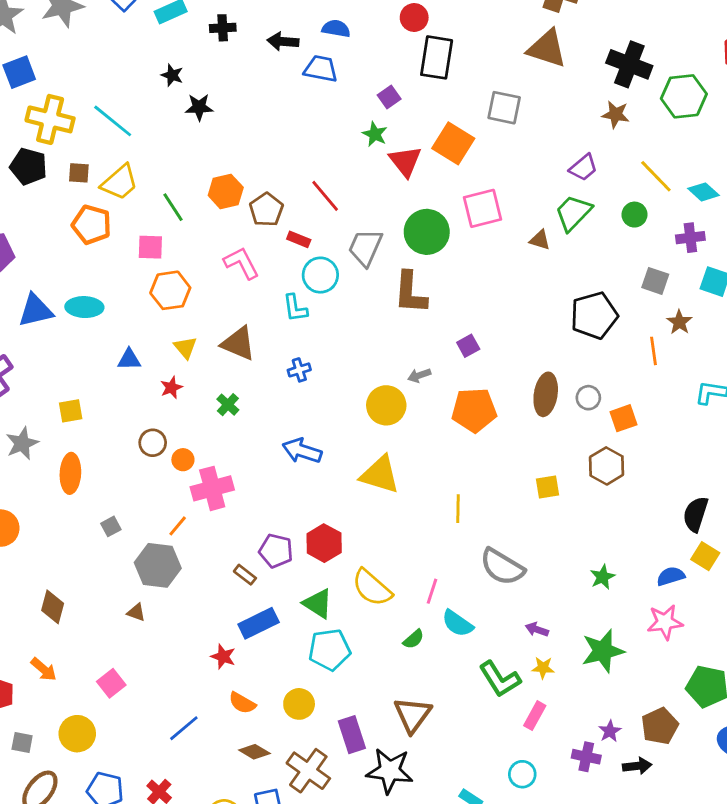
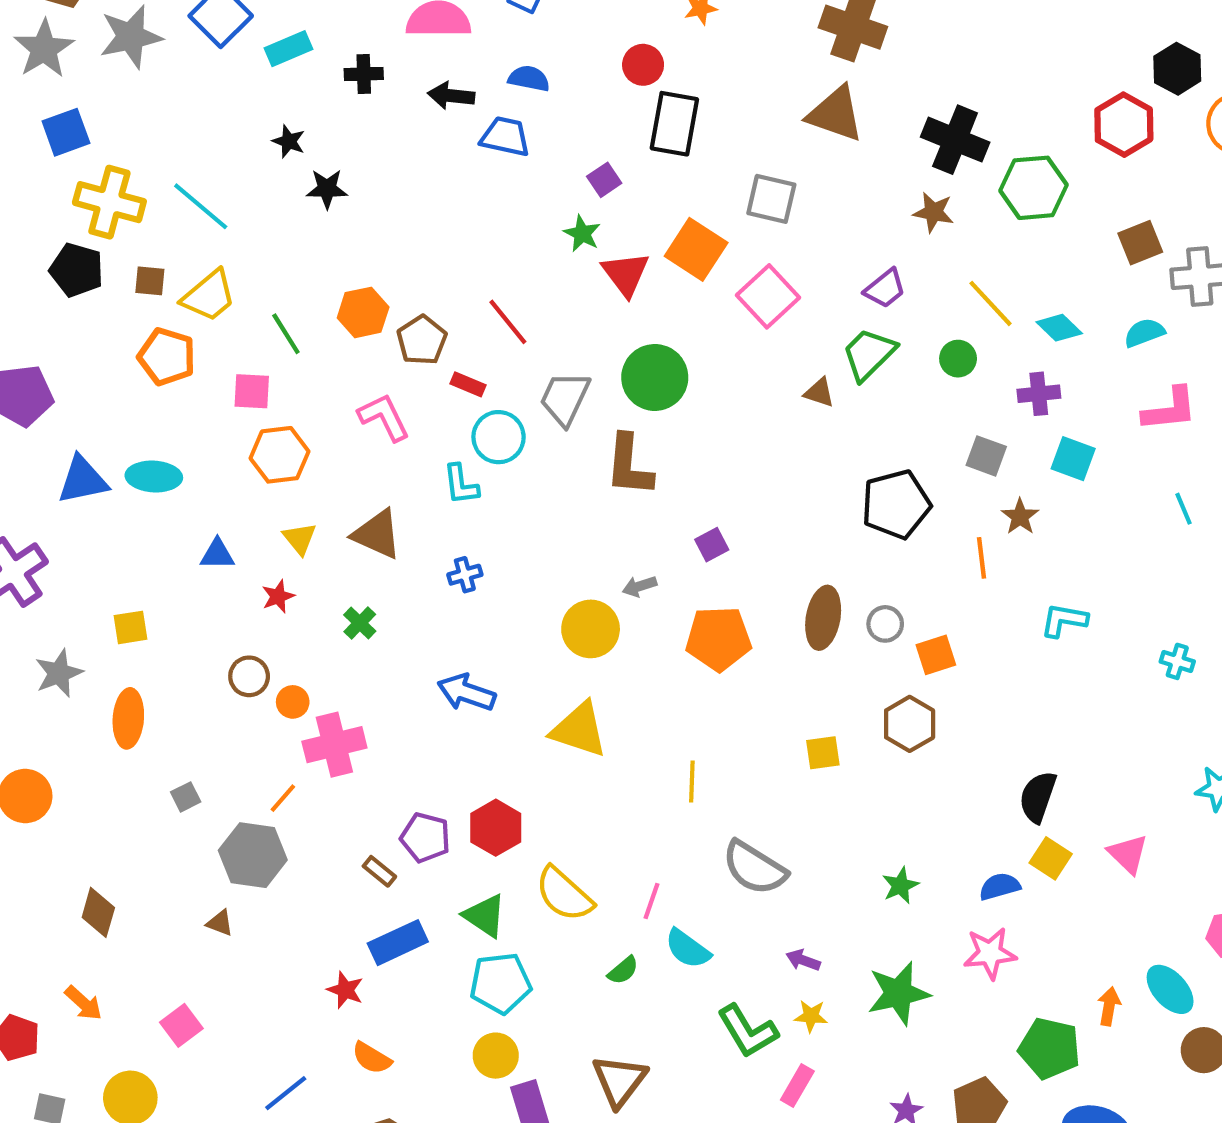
pink square: (483, 208) -> (768, 296), moved, turned -30
yellow circle: (299, 704) -> (496, 1056), moved

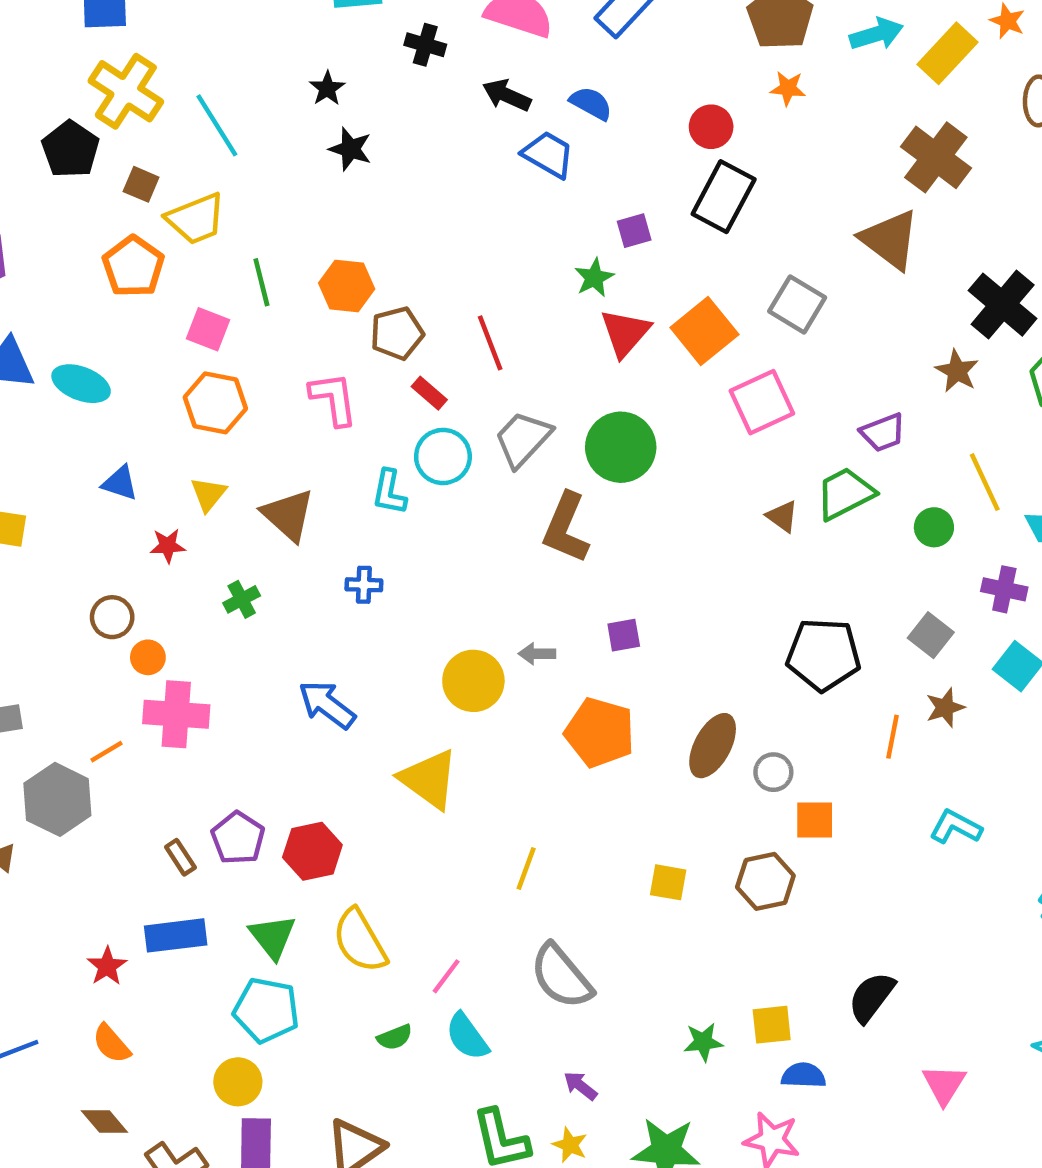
yellow square: (1051, 858) -> (772, 1025), moved, turned 33

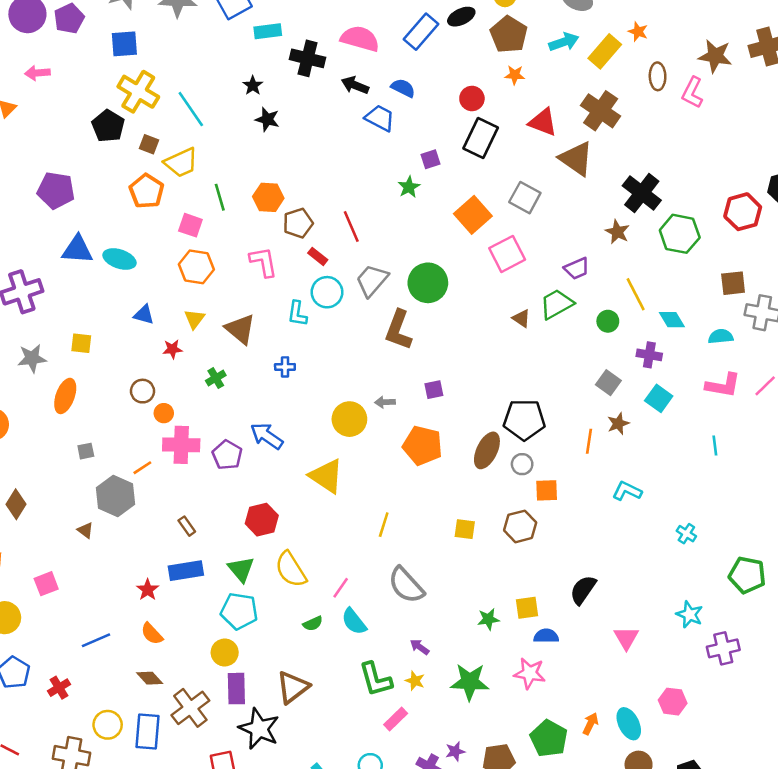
black cross: (425, 45) -> (308, 58), size x1.5
red triangle: (625, 333) -> (543, 122), moved, turned -48
black pentagon: (823, 655) -> (524, 420), moved
purple pentagon: (238, 838) -> (227, 455), moved

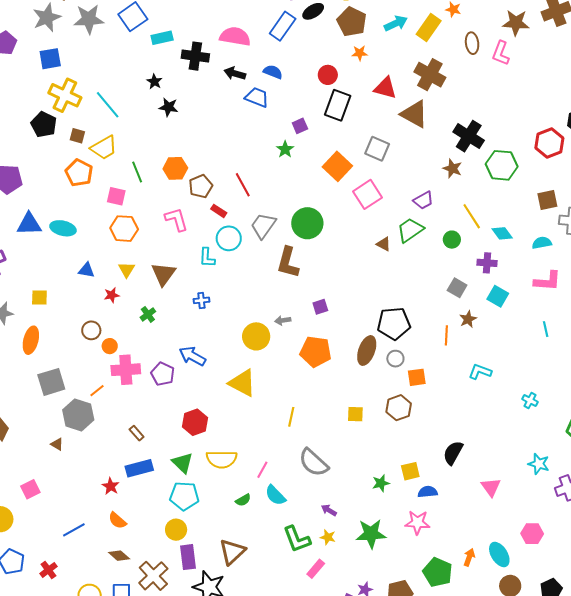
brown triangle: (240, 329) -> (163, 274), turned 32
gray square: (86, 451) -> (51, 382), size x2.0
yellow semicircle: (291, 569) -> (222, 459), turned -52

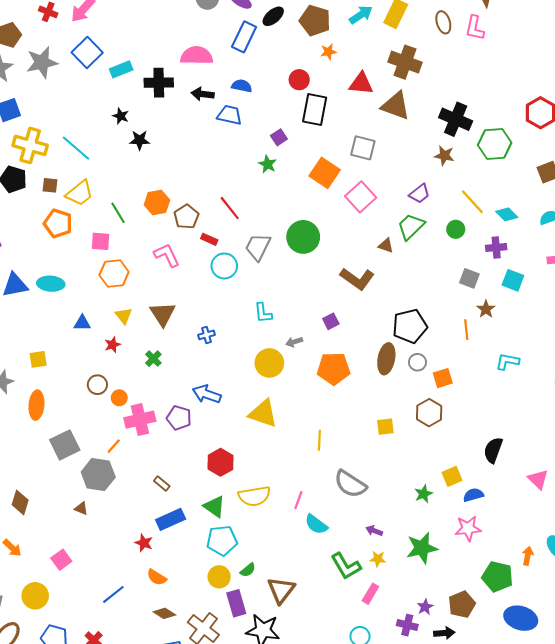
cyan L-shape: (207, 258) -> (263, 313), moved
brown L-shape: (288, 263) -> (357, 279), moved, turned -60
green semicircle: (243, 500) -> (248, 570), moved

